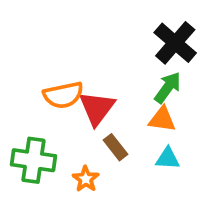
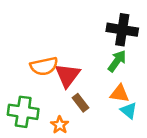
black cross: (175, 43) -> (122, 30), turned -32
orange triangle: (162, 119) -> (120, 94), moved
cyan triangle: (168, 158) -> (129, 111), moved, turned 36

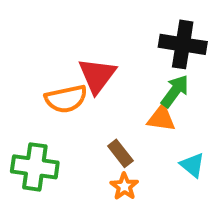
red triangle: (67, 75) -> (97, 76), moved
orange triangle: (120, 94) -> (161, 118), moved
orange star: (60, 125) -> (124, 186), moved

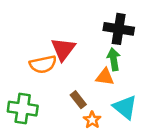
green arrow: (175, 91) -> (114, 59), turned -45
cyan triangle: (192, 165) -> (125, 107), size x1.5
orange star: (124, 186) -> (92, 120), moved

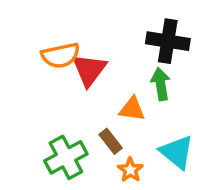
orange semicircle: (43, 64) -> (61, 55), moved
orange triangle: (105, 77) -> (132, 109), moved
green cross: (23, 109) -> (66, 157), moved, turned -36

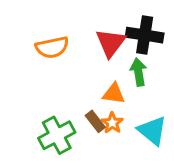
red triangle: (89, 70) -> (111, 43), moved
orange star: (130, 170) -> (112, 123), moved

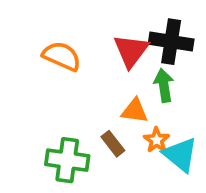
orange semicircle: (52, 47) -> (62, 56), turned -144
orange star: (112, 123) -> (157, 140), moved
green cross: (57, 135) -> (67, 160), turned 36

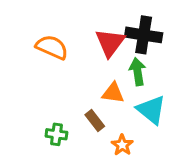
orange star: (157, 140) -> (122, 145), moved
cyan triangle: (180, 155) -> (151, 110), moved
green cross: (67, 160) -> (56, 134), size x0.6

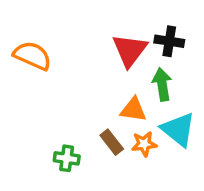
black cross: (144, 35) -> (169, 41), size x0.7
orange semicircle: (52, 47) -> (32, 56), moved
orange star: (122, 145) -> (144, 144), moved, turned 30

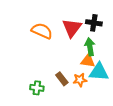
orange semicircle: (32, 56) -> (42, 31), moved
orange triangle: (133, 110) -> (88, 61), moved
cyan triangle: (178, 129) -> (99, 72), turned -35

